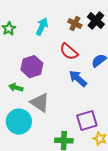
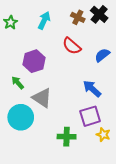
blue arrow: (78, 79) -> (92, 89), moved
green arrow: (16, 88) -> (18, 83), turned 32

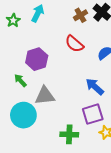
brown cross: (78, 17) -> (80, 15), turned 32
cyan arrow: (44, 20) -> (38, 13), moved
gray triangle: (42, 98) -> (45, 96), turned -40

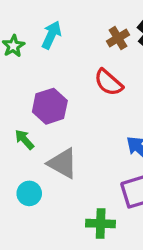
gray triangle: (45, 96) -> (63, 163), turned 35
cyan circle: (23, 115) -> (29, 193), size x0.6

